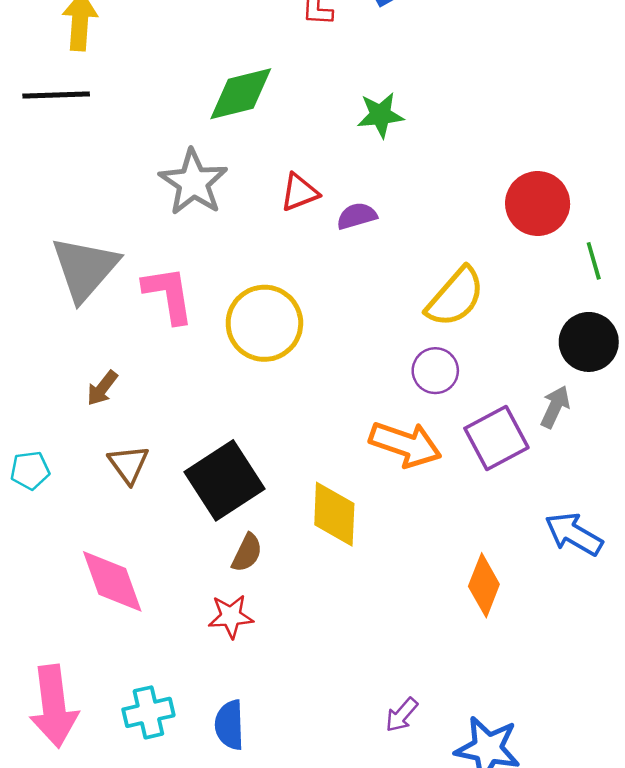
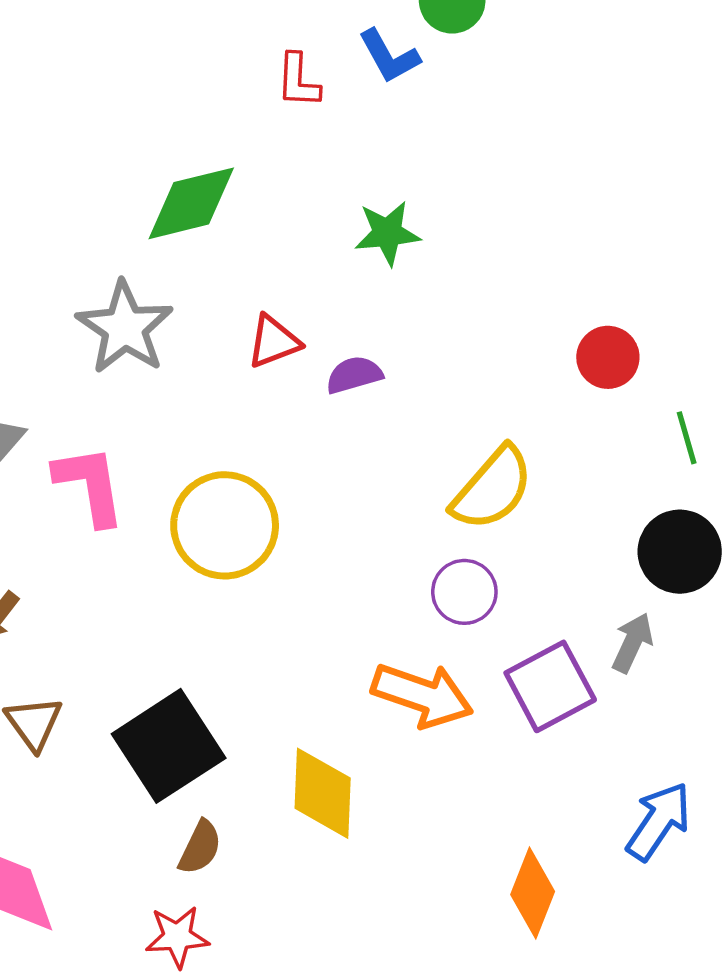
red circle: (538, 204) -> (608, 357), size x0.7
blue arrow: (574, 534) -> (659, 821), turned 94

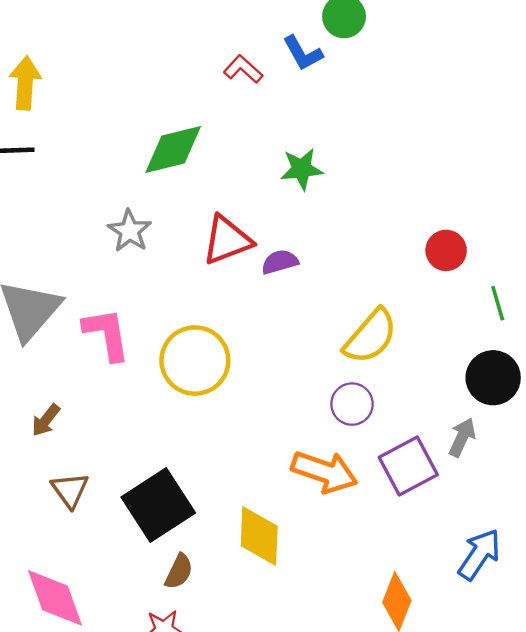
red L-shape: (298, 81) -> (243, 69), turned 129
gray star: (125, 328) -> (130, 231), size x0.7
red triangle: (274, 342) -> (227, 240), size x1.4

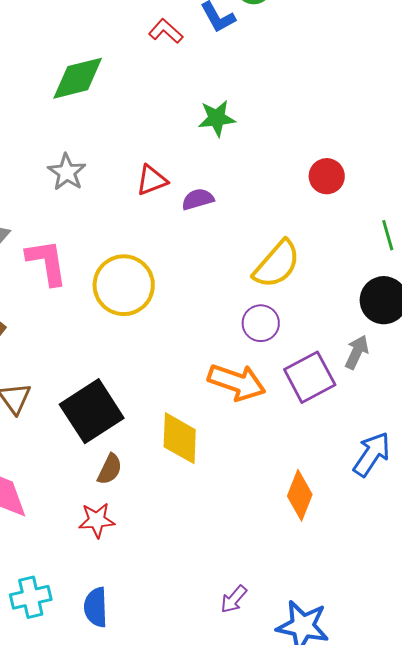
green diamond: (173, 149) -> (78, 78), moved
red triangle: (227, 240) -> (152, 180), size x0.7
red circle: (446, 250) -> (327, 176), moved

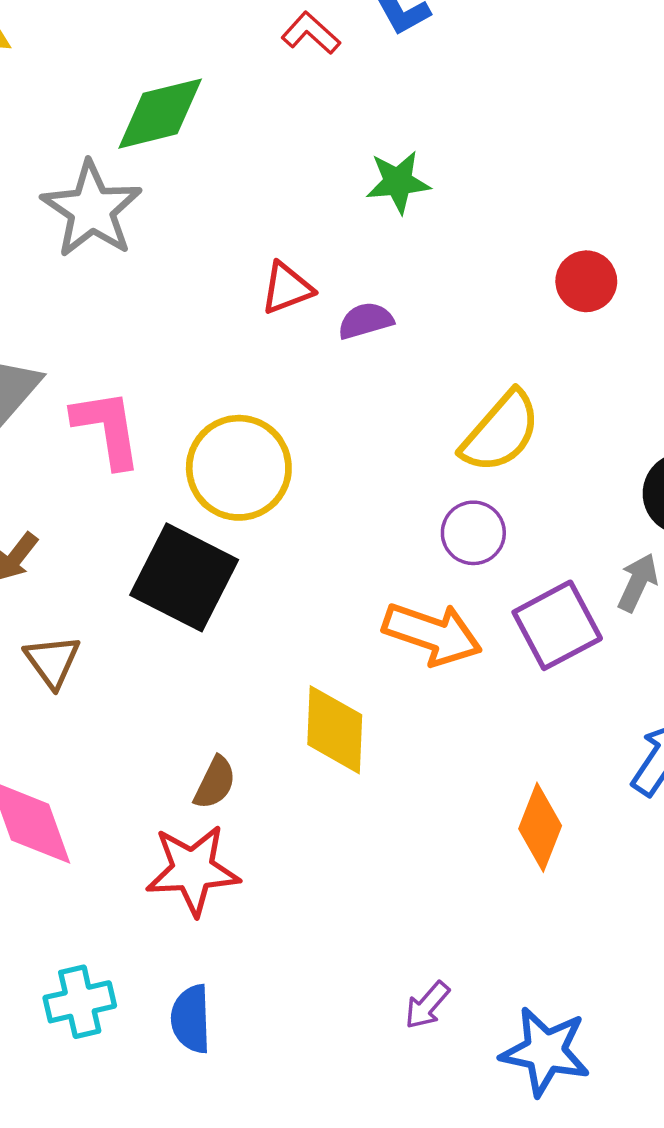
gray star: (67, 172) -> (92, 209), moved, size x1.5
black square: (92, 411) -> (184, 577), moved, turned -30
red star: (97, 520) -> (193, 870), size x1.5

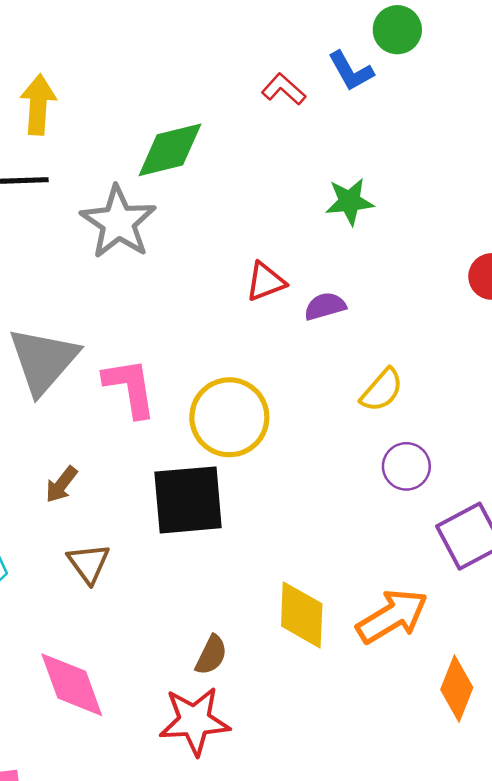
yellow semicircle: (501, 432) -> (382, 390), moved, size x0.7
black square: (184, 577) -> (188, 500), turned -32
orange arrow: (432, 634) -> (392, 616), moved, turned -50

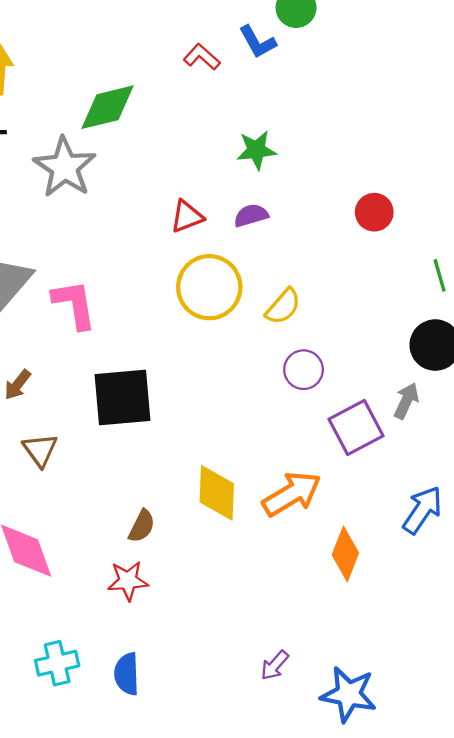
purple semicircle: (325, 306) -> (251, 215), moved
yellow circle: (229, 417) -> (209, 287), moved
red star: (194, 721) -> (128, 581), size x0.7

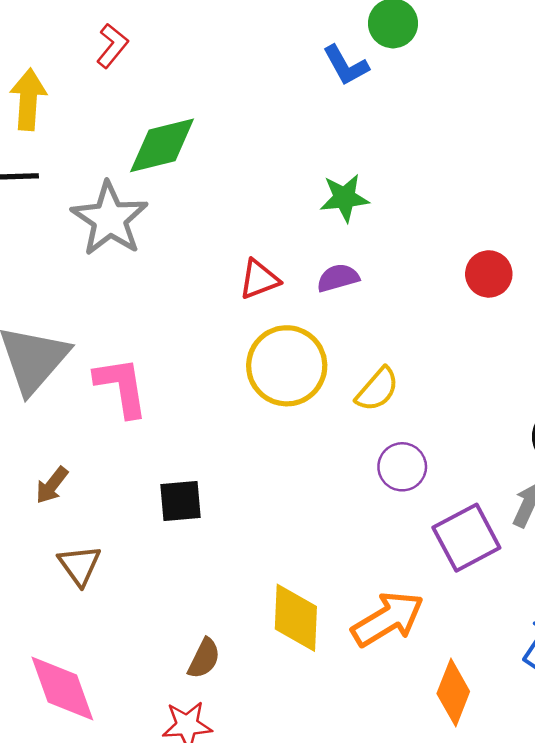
red L-shape: (202, 57) -> (112, 46), moved, turned 87
black square: (122, 398) -> (180, 501), size x0.6

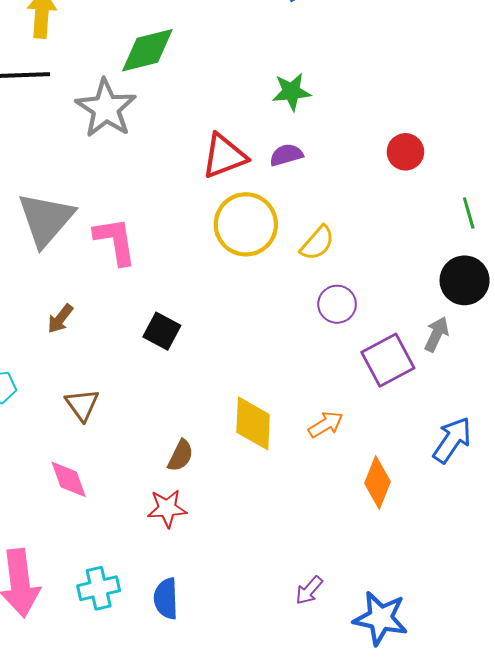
red triangle: (259, 279) -> (224, 156), size x1.4
black square: (180, 501) -> (162, 331), turned 33
brown triangle: (79, 565) -> (82, 405), moved
orange arrow: (388, 619) -> (326, 424), size x0.6
pink diamond: (62, 689) -> (69, 479), size x0.7

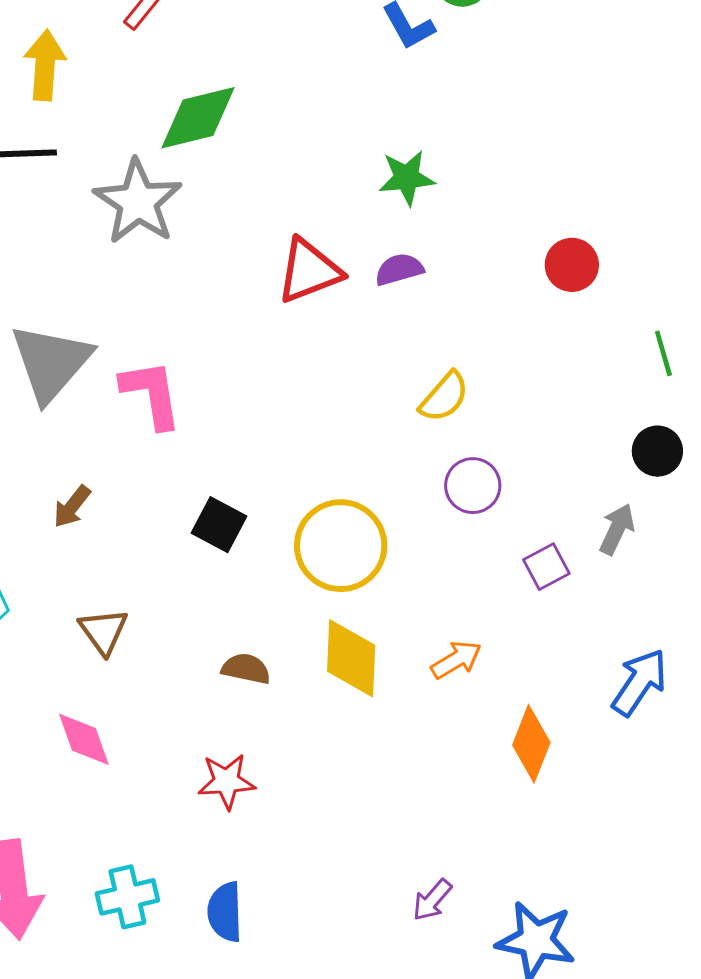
yellow circle: (246, 224) -> (341, 546), moved
black circle: (465, 280) -> (657, 451), size x0.7
purple square: (388, 360) -> (546, 567), size x0.6
brown semicircle: (181, 456) -> (246, 669), moved, turned -104

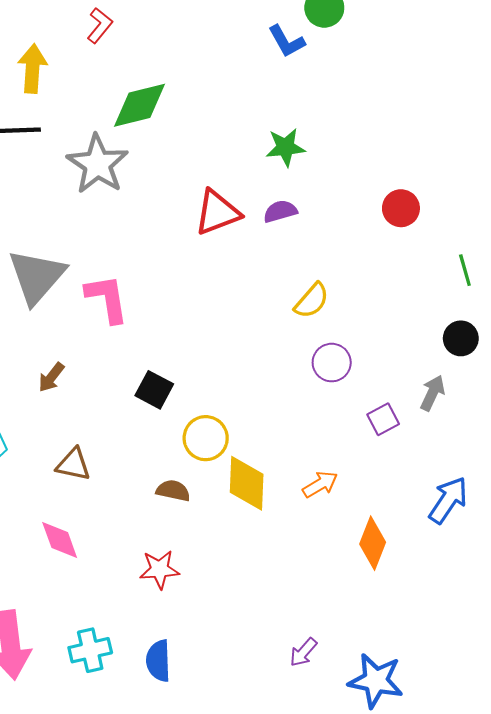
yellow circle: (341, 546) -> (206, 438), moved, size x0.7
brown triangle: (103, 631) -> (73, 464), turned -42

